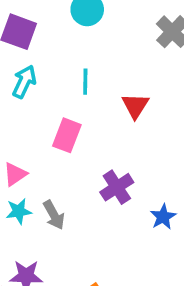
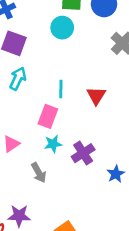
cyan line: (85, 82) -> (61, 89), moved
cyan star: (19, 211) -> (53, 144), moved

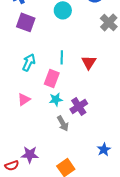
cyan arrow: (18, 79) -> (29, 62), moved
gray arrow: (39, 173) -> (63, 123), moved
blue star: (116, 174) -> (104, 150), moved

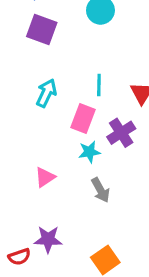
pink triangle: (24, 99) -> (45, 177), moved
purple cross: (79, 106) -> (121, 133), moved

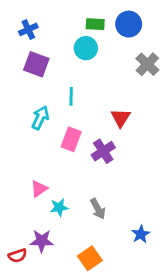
cyan line: (99, 85) -> (71, 96), moved
cyan star: (89, 152) -> (59, 207), moved
gray arrow: (100, 190) -> (98, 209), moved

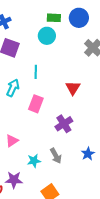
purple cross: (103, 151) -> (64, 124), moved
cyan star: (59, 207) -> (34, 161), moved
blue star: (141, 234) -> (88, 154), moved

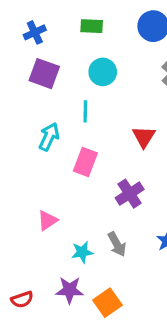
green rectangle: (54, 18) -> (92, 26), moved
cyan circle: (47, 36) -> (103, 72), moved
purple star: (14, 180) -> (70, 290), moved

